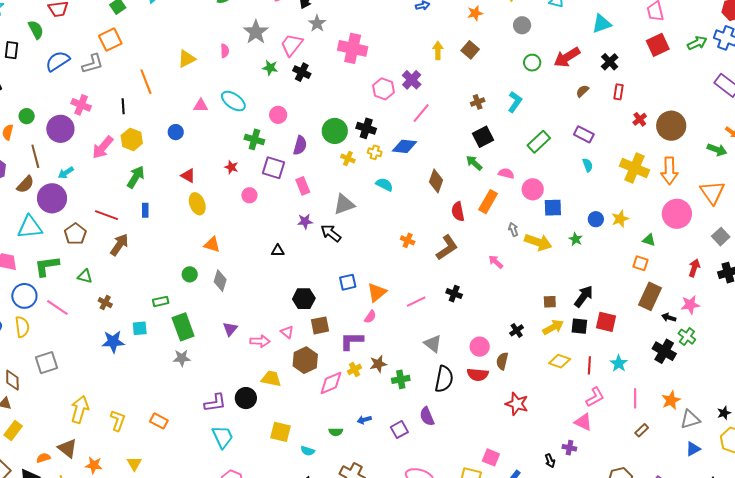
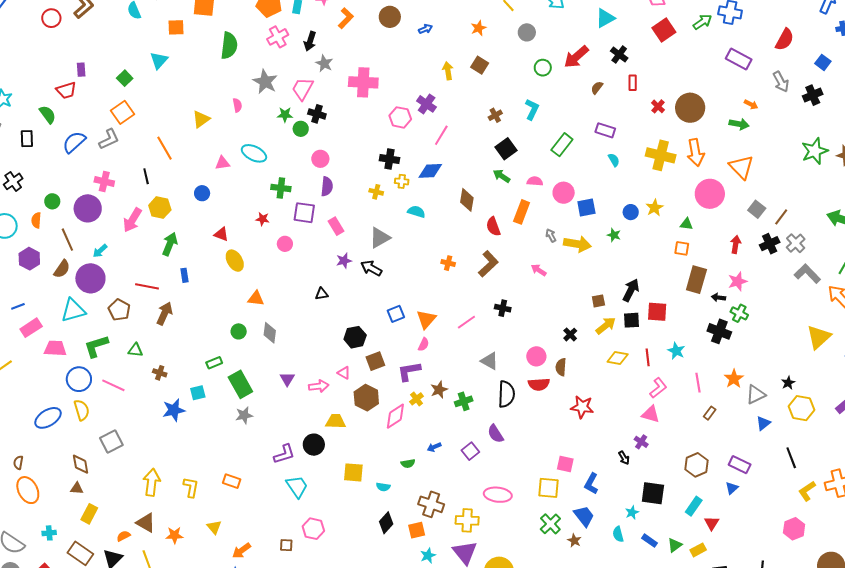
pink circle: (278, 115) -> (320, 159), moved
green circle: (335, 131) -> (301, 129), moved, size x0.6
purple cross: (569, 448) -> (641, 442), turned 32

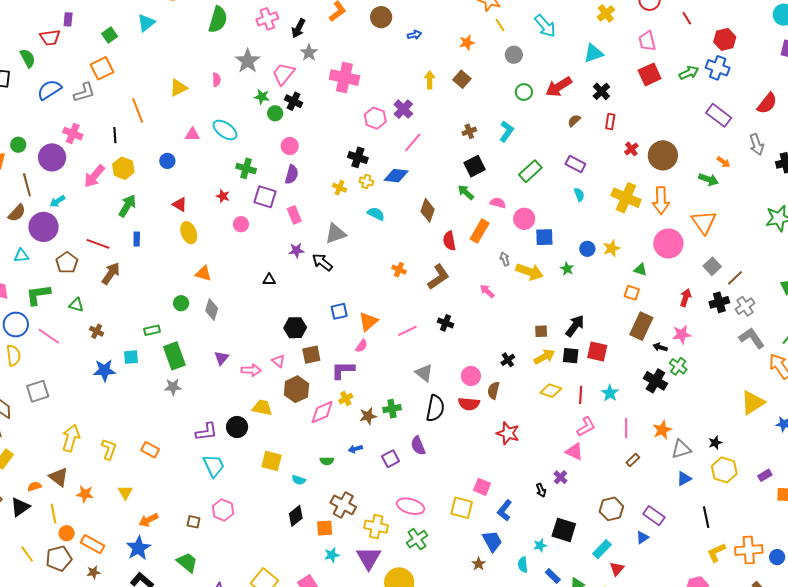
cyan triangle: (73, 310) -> (21, 256), size x0.6
brown star: (439, 390) -> (368, 416), moved
green cross: (550, 524) -> (417, 539), moved

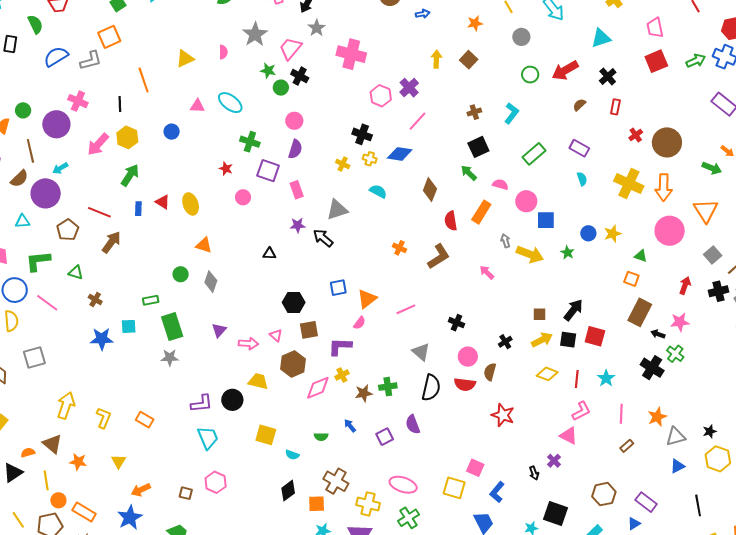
red triangle: (180, 204) -> (163, 202), moved
black cross: (445, 323) -> (456, 323), moved
blue arrow: (355, 449) -> (350, 426), turned 64

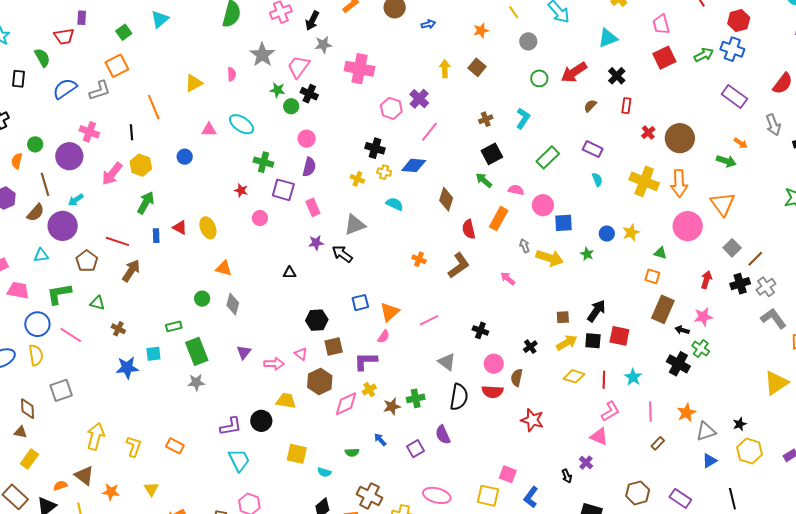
gray star: (317, 28) -> (323, 45), turned 30

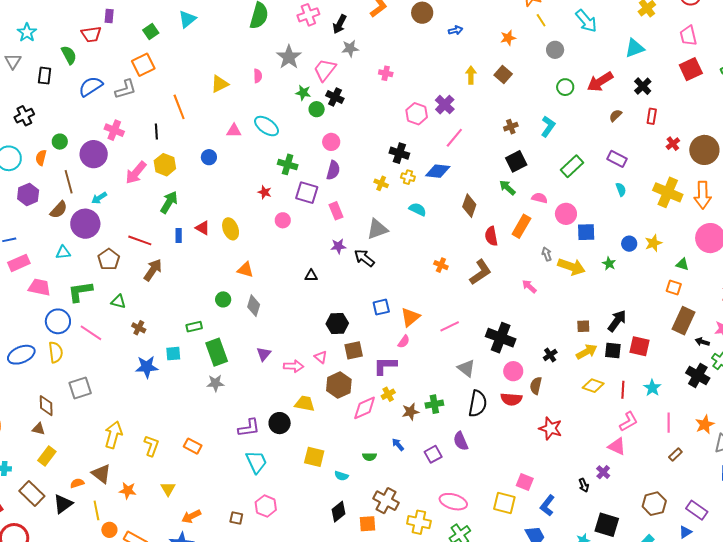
pink cross: (359, 69) -> (386, 73), size x0.5
black cross: (480, 330) -> (501, 338), size x1.8

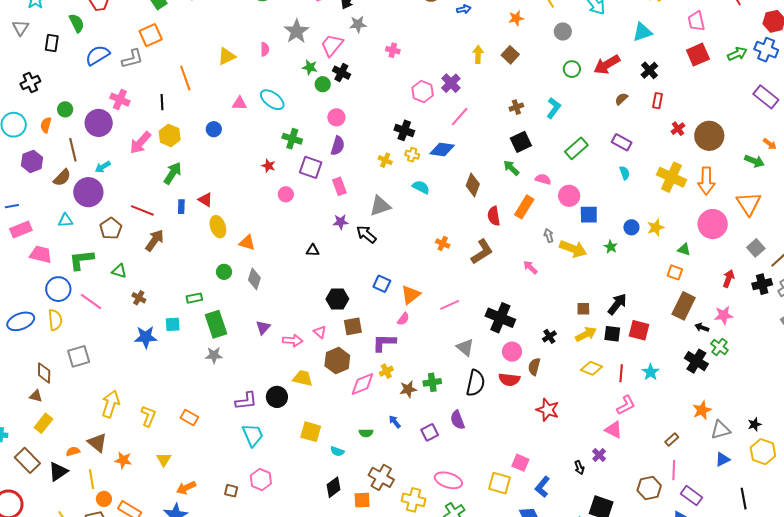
yellow ellipse: (231, 229) -> (218, 227), moved
blue square: (381, 307) -> (382, 284), turned 36
pink line: (669, 423) -> (674, 470), moved

